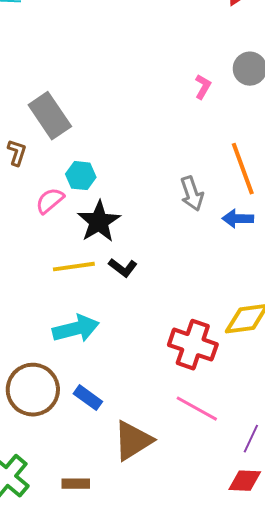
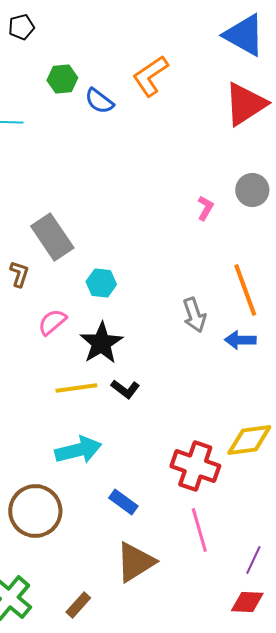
cyan hexagon: (81, 176) -> (101, 283), moved
blue rectangle: (88, 398) -> (123, 502), moved
pink line: (197, 409) -> (199, 530), turned 45
brown rectangle: (76, 484) -> (78, 605), turned -48

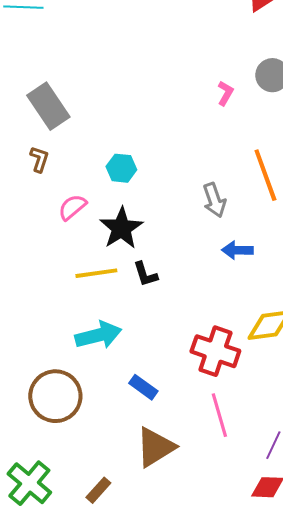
gray rectangle: (52, 237) -> (48, 106), moved
blue arrow: (240, 340) -> (237, 250), moved
black L-shape: (125, 389) -> (145, 274), turned 36

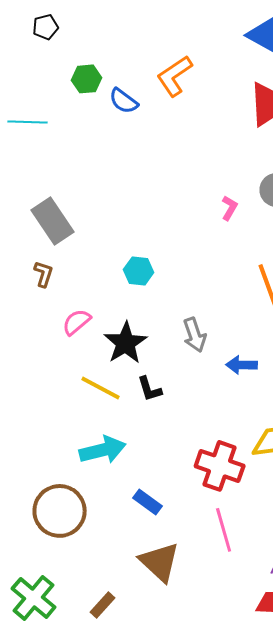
cyan hexagon: (121, 168) -> (139, 271), moved
gray arrow: (214, 200) -> (195, 335), moved
yellow line: (96, 273) -> (101, 388), turned 36
brown triangle: (155, 447) -> (160, 562), turned -45

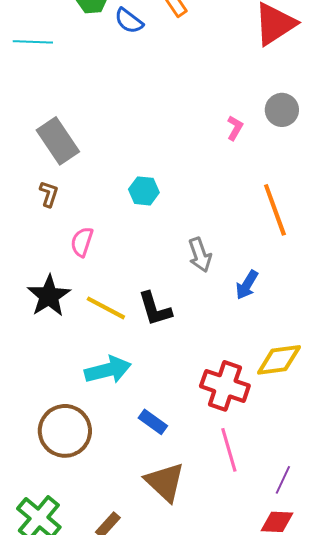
pink semicircle: (77, 322) -> (82, 242), turned -32
black star: (126, 343) -> (49, 296), moved
blue arrow: (242, 365) -> (247, 285), turned -60
black L-shape: (150, 389) -> (155, 309), size x1.4

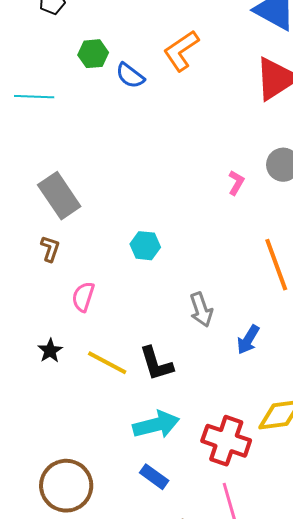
black star: (49, 296) -> (50, 351), size x0.6
cyan arrow: (108, 370) -> (156, 425), moved

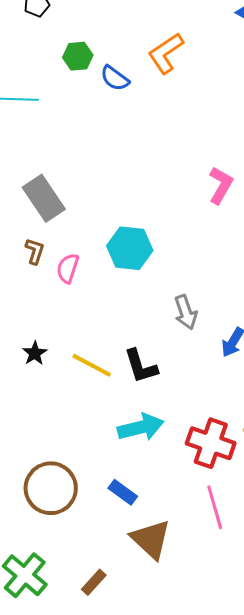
pink L-shape: (236, 183) -> (221, 185), size x1.5
cyan hexagon: (145, 246) -> (130, 248), size x1.5
pink semicircle: (83, 297) -> (68, 268), moved
blue rectangle: (154, 477) -> (123, 492), moved

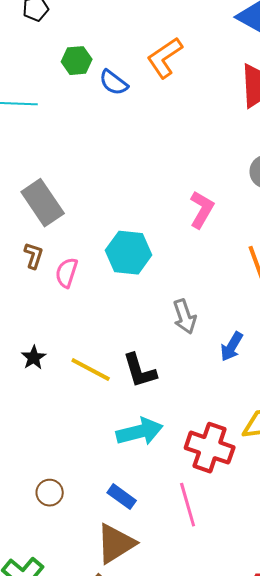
pink L-shape: (221, 185) -> (202, 210), moved
brown circle: (51, 488) -> (50, 493), size x0.5
pink line: (215, 507) -> (188, 505), moved
brown triangle: (151, 539) -> (116, 544), moved, turned 45

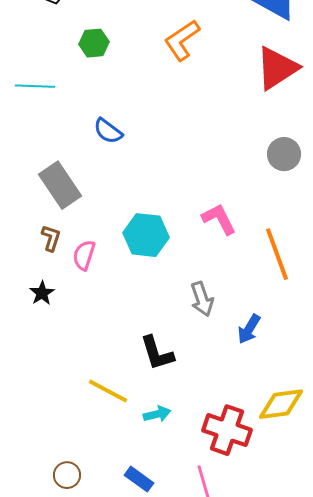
blue semicircle: (114, 83) -> (108, 131), moved
pink L-shape: (202, 210) -> (219, 219), moved, turned -57
black star: (34, 358) -> (42, 293), moved
yellow line: (91, 370) -> (108, 391), moved
cyan arrow: (140, 432) -> (157, 414), size x0.6

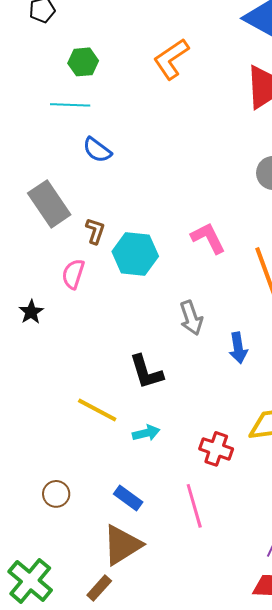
cyan line: (35, 86) -> (70, 105), moved
brown L-shape: (51, 238) -> (95, 231), moved
blue arrow: (249, 329) -> (238, 348), turned -40
red cross: (227, 430) -> (216, 449), size x0.7

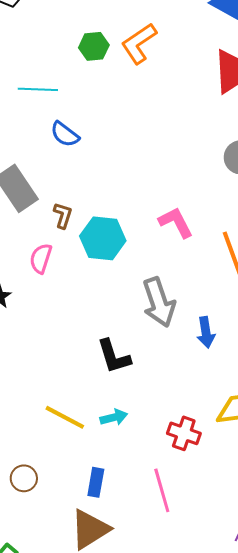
green hexagon: (83, 62) -> (94, 46), moved
gray arrow: (191, 318) -> (159, 302), size x1.4
yellow line: (97, 410) -> (65, 417), moved
blue rectangle: (128, 498) -> (96, 482), turned 64

